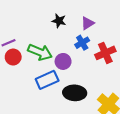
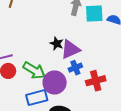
purple triangle: (88, 23) -> (70, 49), moved, size x1.5
purple circle: (63, 61) -> (55, 82), size x1.5

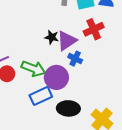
blue cross: (75, 68) -> (75, 59), turned -32
red cross: (96, 81) -> (94, 29), moved

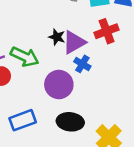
green arrow: (33, 69) -> (25, 57), moved
blue rectangle: (41, 96) -> (23, 120), moved

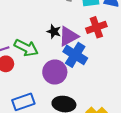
blue cross: (82, 64) -> (75, 55), size x1.6

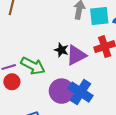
blue cross: (75, 55) -> (81, 92), moved

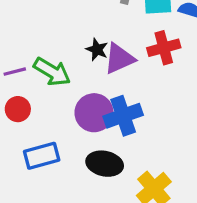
red circle: (12, 82) -> (18, 109), moved
blue cross: (81, 92) -> (123, 116), turned 35

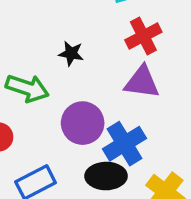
purple triangle: (119, 59) -> (142, 82), moved, turned 44
blue cross: (123, 116) -> (125, 144), moved

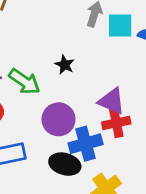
red cross: (143, 36) -> (116, 123), moved

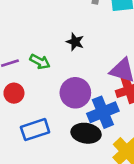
green arrow: (24, 81) -> (40, 62), size x0.7

